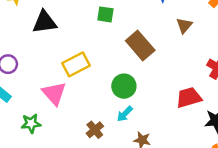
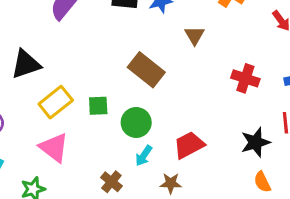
green square: (105, 14) -> (98, 106), moved
yellow rectangle: (76, 64) -> (56, 102), moved
red trapezoid: (189, 98) -> (189, 145), moved

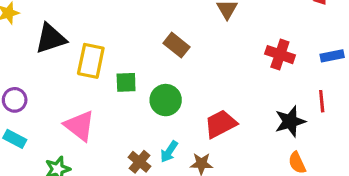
brown rectangle: (146, 70) -> (176, 45), size x0.7
yellow rectangle: (56, 102) -> (91, 61), moved, turned -40
cyan arrow: (144, 156) -> (169, 152), moved

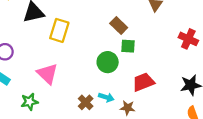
green square: (126, 82) -> (128, 46), moved
cyan arrow: (169, 152) -> (106, 97), turned -112

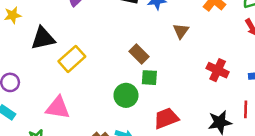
yellow rectangle: (59, 30) -> (72, 59), turned 30
pink triangle: (47, 74) -> (58, 108), turned -35

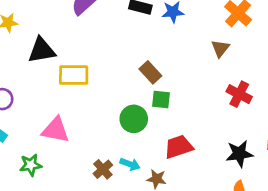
brown triangle: (181, 31) -> (220, 48), moved
yellow rectangle: (72, 59) -> (74, 75), turned 40

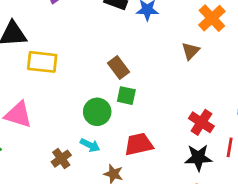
red cross: (239, 94) -> (201, 122), moved
cyan arrow: (130, 164) -> (90, 145), moved

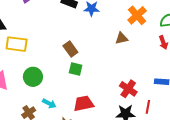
brown triangle: (191, 51) -> (122, 38), turned 32
green circle: (97, 112) -> (33, 77), moved

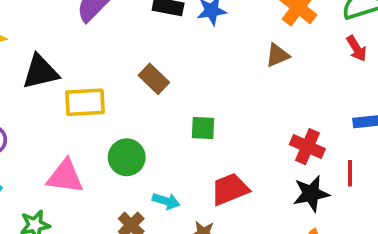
brown rectangle: (70, 49) -> (154, 79), moved

